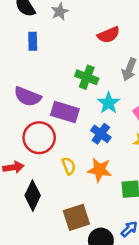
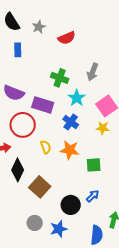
red semicircle: (109, 35) -> (67, 38), moved
brown square: (76, 217) -> (40, 187), moved, turned -30

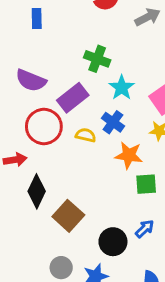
gray arrow: (93, 72) -> (148, 17), moved, turned -138
purple rectangle: (43, 105) -> (73, 98), turned -55
yellow semicircle: (46, 147) -> (86, 135), moved, turned -56
orange star: (70, 150) -> (129, 155), moved

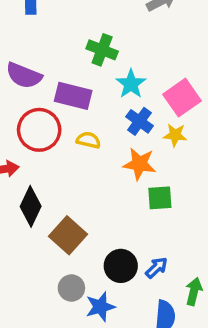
purple rectangle: (73, 98) -> (73, 96), turned 52
blue cross: (113, 122) -> (139, 121), moved
blue arrow: (145, 229) -> (156, 268), moved
gray circle: (61, 268) -> (71, 288), moved

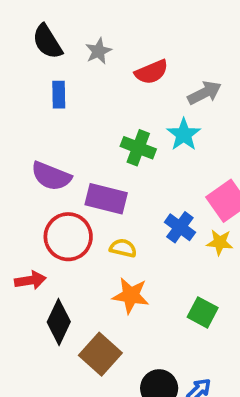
cyan star: (131, 84) -> (184, 134), moved
orange star: (139, 164) -> (131, 295), moved
green square: (160, 198) -> (203, 312), turned 32

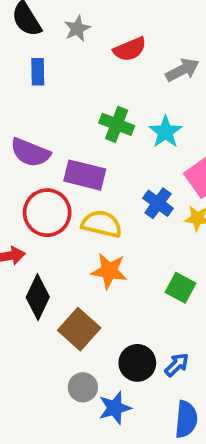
cyan star: (184, 134) -> (165, 132), moved
yellow semicircle: (123, 248) -> (102, 224), size x1.5

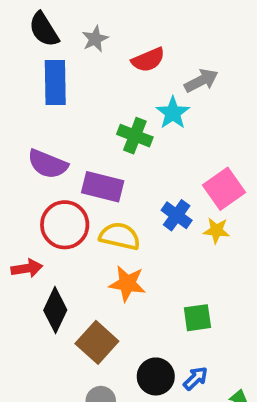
blue rectangle: (38, 72) -> (55, 83), size x1.6
cyan star: (165, 132) -> (173, 113), moved
green square: (181, 288) -> (197, 318), moved, turned -36

